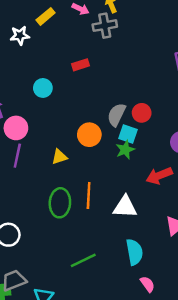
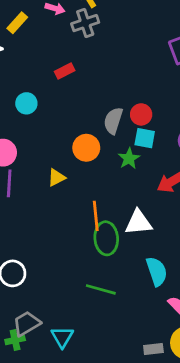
cyan square: (128, 134) -> (145, 138), moved
green ellipse: (60, 203) -> (106, 238), moved
green line: (83, 260) -> (101, 289), turned 50

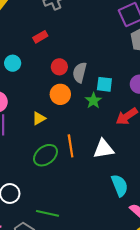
red circle: (141, 114) -> (59, 67), moved
green ellipse: (106, 238) -> (45, 155), moved, turned 60
green line: (101, 289) -> (48, 213), moved

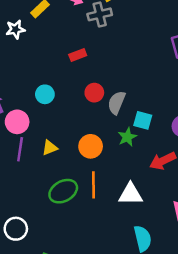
cyan circle: (13, 63) -> (45, 94), moved
orange circle: (60, 94) -> (91, 146), moved
yellow triangle: (39, 118) -> (50, 148), moved

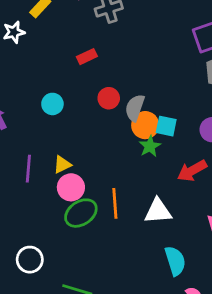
pink circle: (17, 122) -> (71, 187), moved
orange circle: (91, 146) -> (145, 125), moved

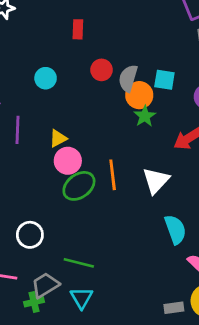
red rectangle: (87, 57) -> (78, 29), turned -60
cyan square: (166, 126) -> (164, 80), moved
purple line: (28, 169) -> (17, 130), moved
white triangle: (158, 211) -> (156, 180), turned -40

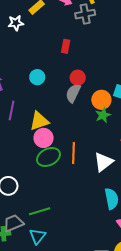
gray semicircle: (128, 78) -> (73, 93), moved
yellow triangle: (58, 138) -> (39, 121), size x1.5
green line: (79, 263) -> (40, 211), turned -40

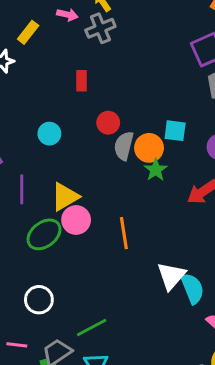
gray semicircle: (73, 93) -> (124, 146), moved
green ellipse: (48, 157) -> (44, 234), moved
white triangle: (103, 162) -> (171, 276), moved

